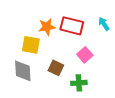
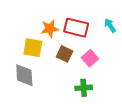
brown square: (56, 68) -> (65, 54), moved

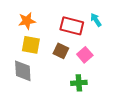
cyan arrow: (110, 25) -> (96, 20), moved
orange star: (50, 29) -> (27, 21), moved

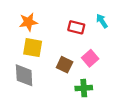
red rectangle: (72, 26) -> (76, 27), size x0.7
brown square: (61, 51) -> (65, 65), moved

